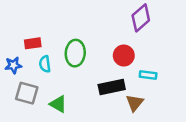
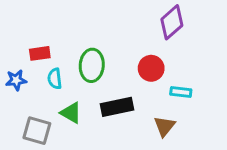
black rectangle: (112, 87) -> (117, 107), moved
gray square: (27, 93) -> (37, 131), moved
green triangle: (58, 104) -> (71, 113), moved

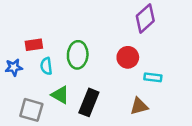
black rectangle: (117, 107) -> (89, 102), moved, turned -56
brown triangle: (165, 126) -> (139, 106), turned 36

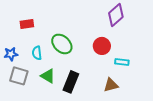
red rectangle: (34, 45) -> (27, 24), moved
green ellipse: (78, 55) -> (62, 44), turned -50
gray square: (31, 110) -> (19, 76), moved

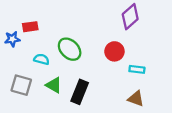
cyan semicircle: (37, 53) -> (41, 59), turned 112
blue star: (11, 54) -> (12, 39), moved
brown triangle: (111, 85) -> (136, 99), moved, turned 35

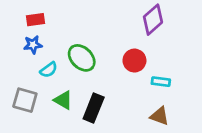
red rectangle: (30, 27) -> (35, 20), moved
blue star: (12, 39) -> (33, 45), moved
cyan semicircle: (41, 59) -> (49, 70), turned 128

